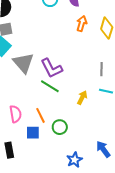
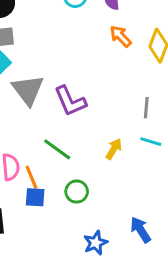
orange arrow: (82, 24) -> (121, 36), turned -63
green line: (50, 86) -> (57, 149), moved
orange line: (41, 115) -> (31, 177), moved

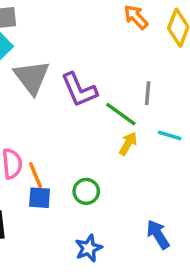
gray line: (146, 108) -> (148, 93), moved
green line: (57, 149) -> (121, 114), moved
blue star: (96, 243) -> (89, 248), moved

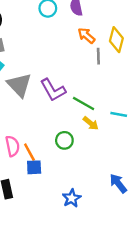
gray line: (148, 93) -> (98, 56), moved
yellow arrow: (128, 144) -> (91, 123), turned 105
green circle: (86, 191) -> (64, 140), moved

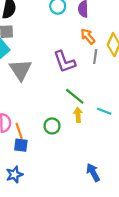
purple L-shape: (53, 90) -> (64, 62), moved
yellow arrow: (91, 123) -> (78, 115), turned -144
blue star: (72, 198) -> (14, 175), moved

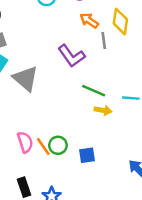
yellow arrow: (78, 115) -> (103, 110), turned 120
green circle: (52, 126) -> (58, 145), moved
blue square: (21, 145) -> (87, 155), moved

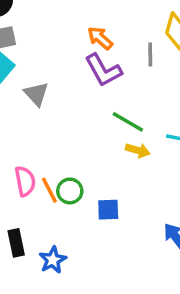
orange arrow: (89, 21) -> (100, 38), moved
gray triangle: (26, 79) -> (36, 94), size x0.7

